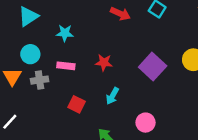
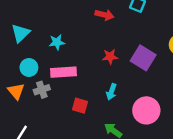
red star: (104, 63) -> (110, 57), moved
pink rectangle: (66, 66) -> (64, 72), size x1.5
pink circle: (146, 123) -> (146, 110), size x1.5

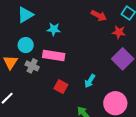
red star: (110, 57) -> (119, 32), moved
gray cross: (42, 90) -> (32, 66), turned 32

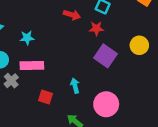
gray cross: (32, 66) -> (11, 81), turned 32
cyan arrow: (90, 81) -> (75, 86), turned 144

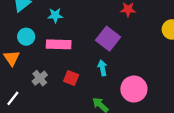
purple square: (106, 56) -> (108, 39), moved
gray cross: (11, 81) -> (40, 78), moved

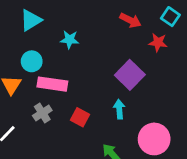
pink rectangle: (59, 44) -> (52, 84), moved

